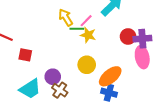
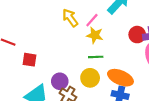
green line: (77, 29) -> (96, 57), moved
yellow circle: (87, 65) -> (90, 78), moved
orange ellipse: (110, 76) -> (120, 78), turned 65

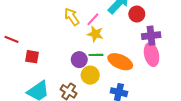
red circle: (137, 35) -> (137, 14), moved
orange ellipse: (120, 78) -> (120, 62), moved
purple circle: (60, 81) -> (79, 60), moved

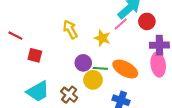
yellow arrow: (72, 17) -> (70, 29), moved
pink line: (93, 19) -> (121, 24), moved
green line: (96, 55) -> (100, 68), moved

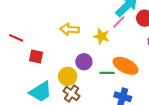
yellow arrow: (70, 29) -> (70, 29), turned -54
green line: (100, 68) -> (107, 73), moved
yellow circle: (93, 80) -> (68, 76), moved

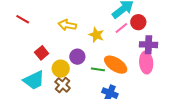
pink line: (119, 22) -> (121, 28), moved
red line: (16, 38) -> (23, 19), moved
red square: (36, 56) -> (42, 53), moved, turned 32

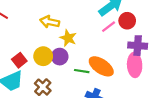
yellow star: (96, 35) -> (68, 38), moved
red square: (42, 53) -> (19, 60), moved
yellow circle: (61, 69) -> (43, 56), moved

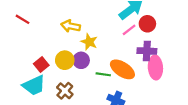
purple cross: (138, 46) -> (147, 51), moved

